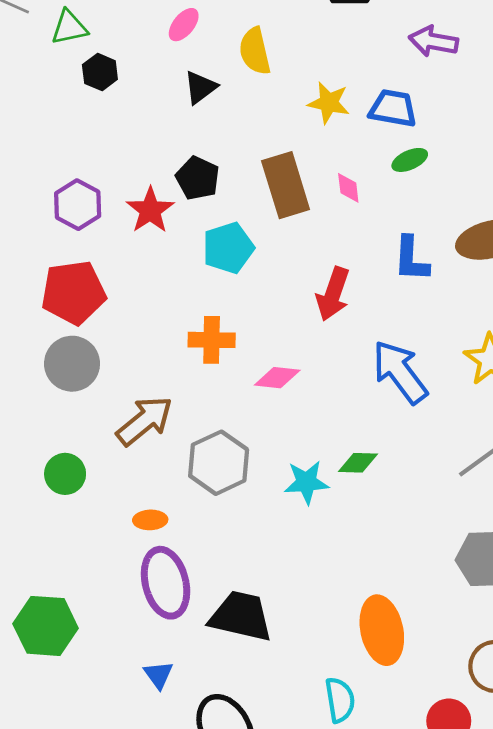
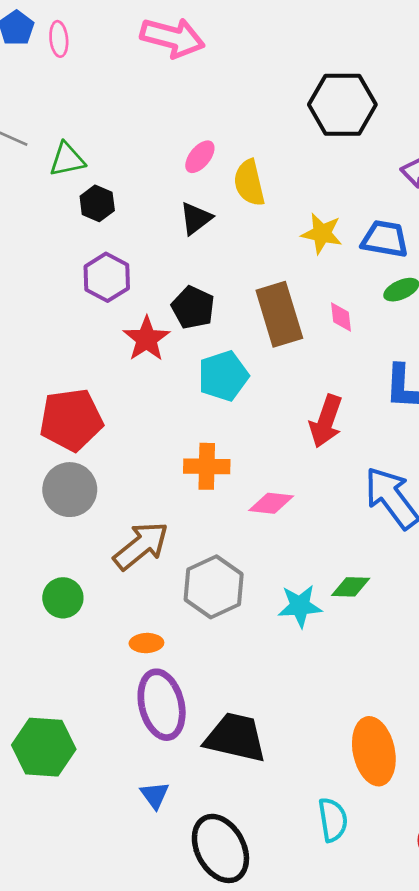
pink ellipse: (184, 25) -> (200, 157), moved
purple hexagon: (78, 205) -> (107, 277), moved

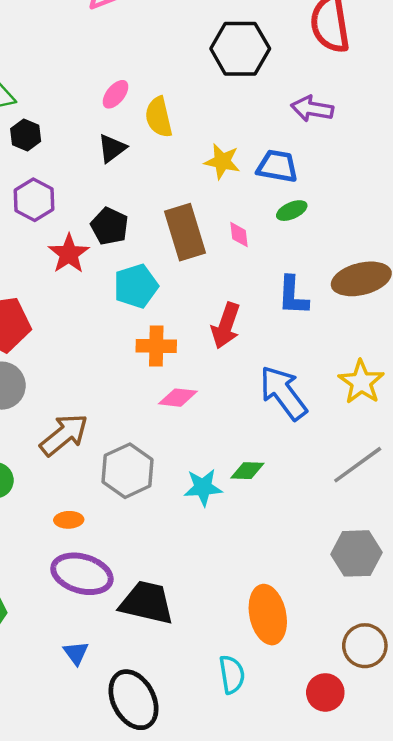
orange cross: (207, 466) -> (156, 346), moved
purple ellipse: (162, 705) -> (82, 574), turned -60

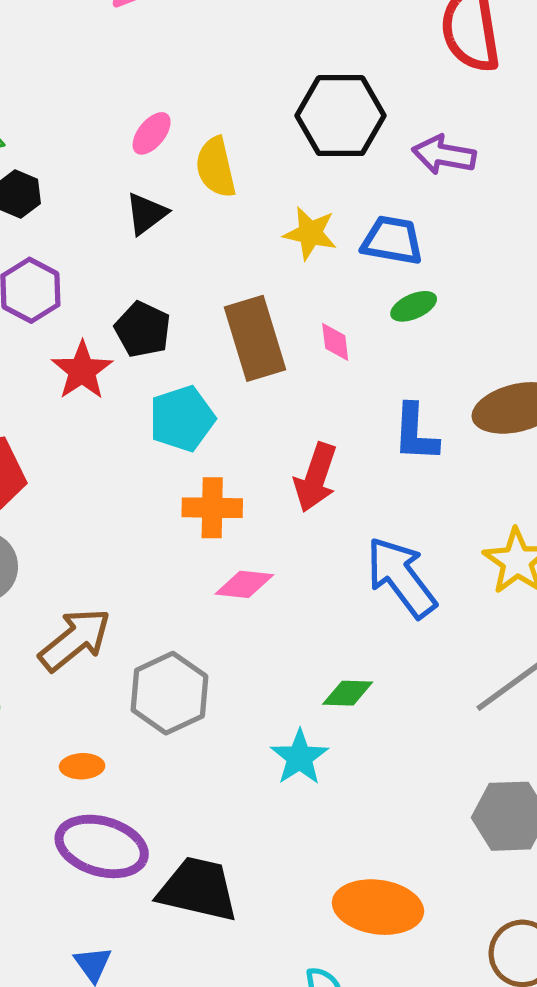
black hexagon: (240, 49) -> (341, 116), moved
cyan star: (203, 487) -> (300, 757), moved, turned -30
orange ellipse: (268, 615) -> (378, 907), turned -70

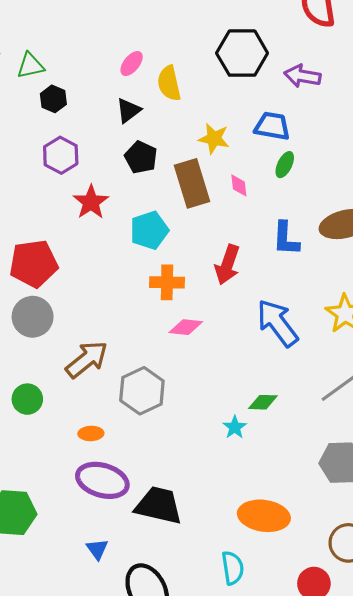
yellow star: (310, 233) -> (214, 139), moved
green ellipse: (414, 306) -> (285, 165), turned -40
black pentagon: (143, 329) -> (141, 157), moved
green diamond: (348, 693) -> (263, 402), moved
cyan star: (300, 757) -> (235, 427), moved, size x0.7

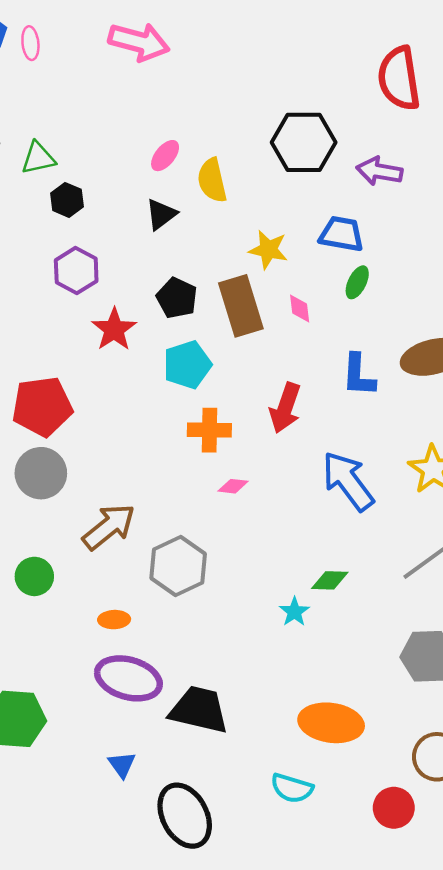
black pentagon: (141, 157) -> (177, 298), moved
pink diamond: (186, 327) -> (233, 486), size x0.7
cyan semicircle: (233, 568) -> (292, 788), turned 116

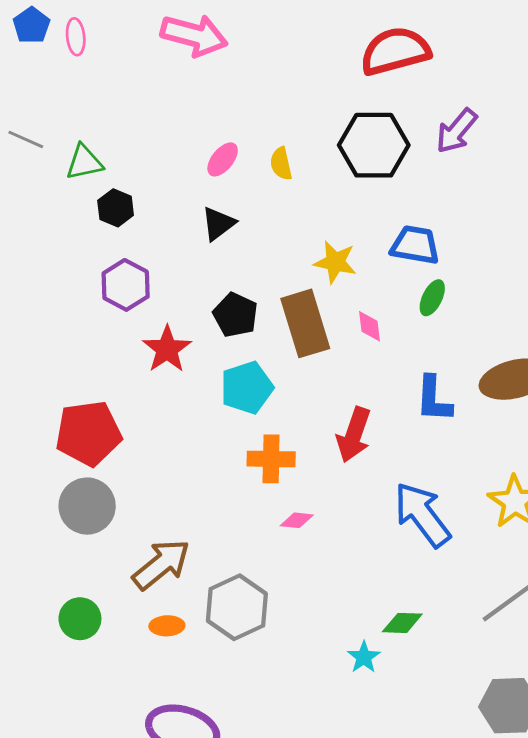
red semicircle: (399, 78) -> (395, 51), moved, turned 84
purple arrow: (379, 171) -> (456, 131), moved, turned -60
yellow semicircle: (212, 180) -> (281, 164), moved, size x0.7
orange ellipse: (114, 620) -> (167, 626), moved

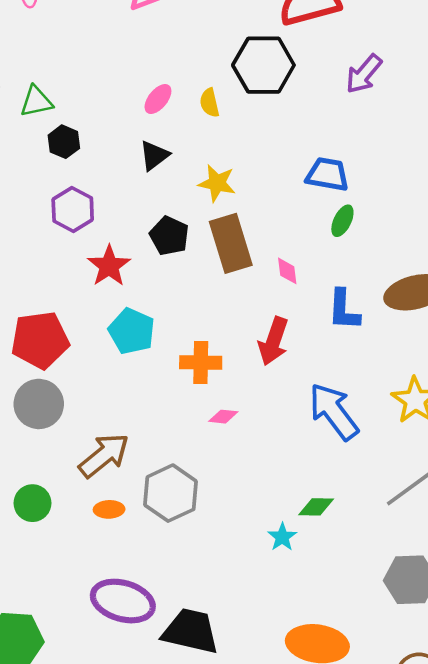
black hexagon: (374, 145) -> (263, 65), moved
yellow star: (335, 262) -> (217, 183), moved
pink diamond: (369, 326) -> (287, 271), moved
cyan pentagon: (247, 388) -> (132, 331), moved, turned -30

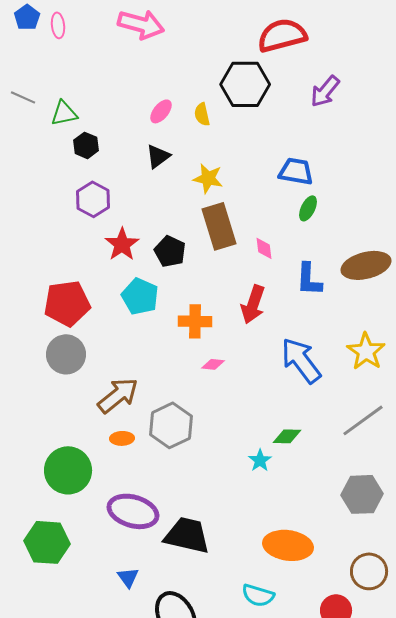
black pentagon: (169, 236) -> (170, 251), moved
green circle: (32, 503) -> (68, 470), moved, size x1.6

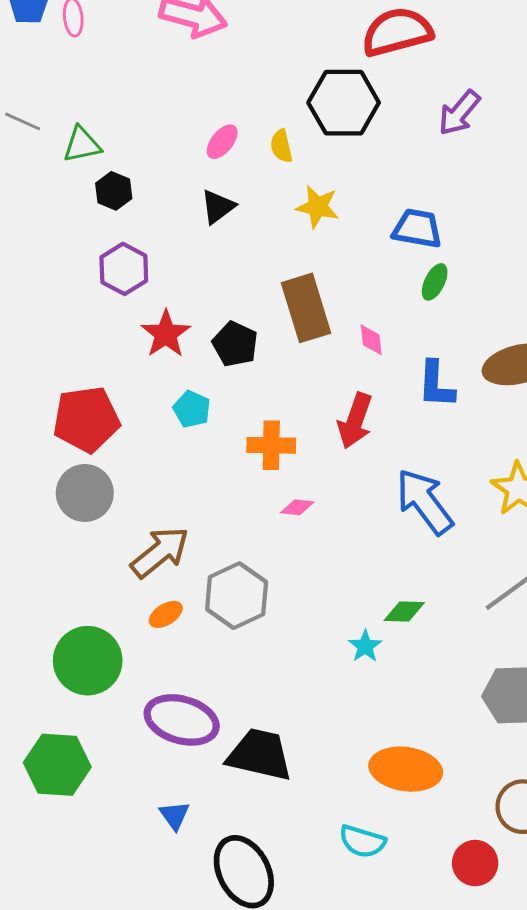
yellow star: (208, 178) -> (318, 207), moved
cyan pentagon: (140, 296) -> (192, 409), size x0.7
orange ellipse: (122, 438) -> (166, 614), turned -30

